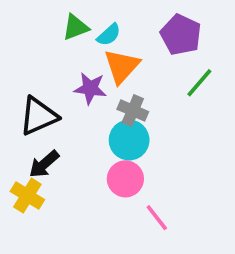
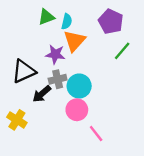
cyan semicircle: (109, 35) -> (67, 21), turned -35
gray cross: (133, 110) -> (58, 79), moved, turned -36
black arrow: (44, 164) -> (42, 94), moved

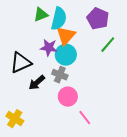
cyan semicircle: (67, 21) -> (59, 19), size x1.6
gray cross: (58, 79) -> (60, 75), moved, turned 35
cyan circle: (79, 86) -> (66, 55), moved
yellow cross: (17, 120) -> (15, 119), moved

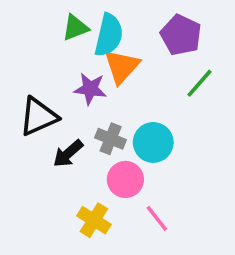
cyan circle: (66, 55) -> (153, 142), moved
yellow cross: (15, 119) -> (94, 220), moved

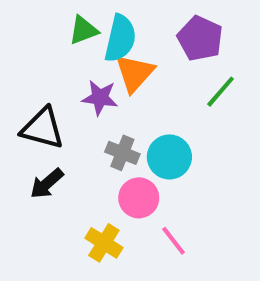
black triangle: (38, 117) -> (43, 128), turned 39
black arrow: (68, 154) -> (47, 184), moved

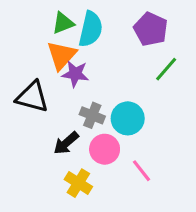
orange triangle: (135, 73) -> (61, 55), moved
black arrow: (47, 184) -> (66, 143), moved
pink line: (173, 241) -> (142, 171), moved

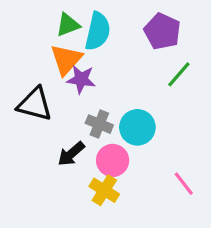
pink line: (142, 171) -> (184, 184), moved
yellow cross: (78, 183) -> (104, 190), moved

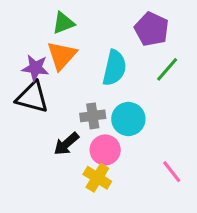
cyan semicircle: (98, 31) -> (114, 68), moved
purple star: (81, 79) -> (35, 68), moved
gray cross: (99, 124) -> (93, 116), turned -30

